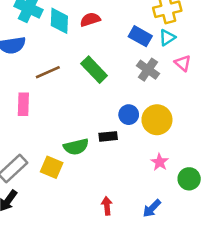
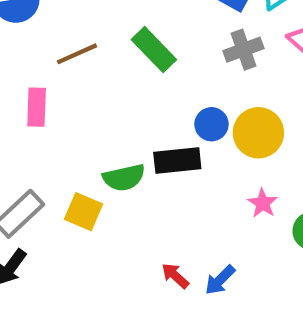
gray cross: (148, 70) -> (243, 50), turned 35
black rectangle: (108, 136) -> (177, 161), size x1.5
red arrow: (107, 206) -> (175, 276), turned -42
blue arrow: (152, 208) -> (220, 280), moved

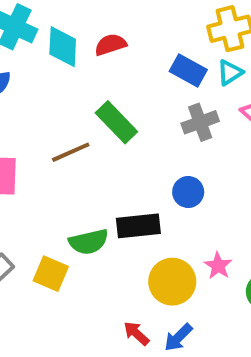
brown line: (77, 54) -> (71, 152), moved
blue circle: (211, 124) -> (188, 192), moved
yellow circle: (258, 133) -> (172, 282), moved

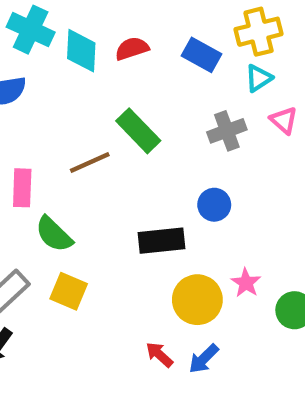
blue rectangle: (188, 71) -> (202, 55), moved
green semicircle: (89, 242) -> (54, 234), moved, turned 57

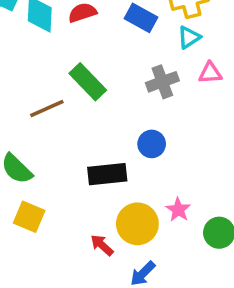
pink triangle: (284, 120) -> (210, 73), turned -45
red arrow: (159, 355) -> (102, 245), moved

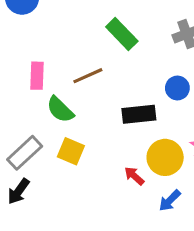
brown line: (47, 108) -> (88, 76), moved

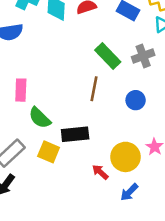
green rectangle: (122, 34) -> (108, 56), moved
brown line: (88, 76) -> (94, 89), moved, turned -55
black rectangle: (139, 114) -> (75, 134), moved

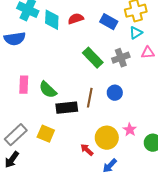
brown line: (94, 89) -> (90, 98), moved
green semicircle: (40, 118) -> (48, 90), moved
black rectangle: (75, 134) -> (67, 108), moved

